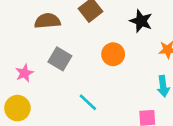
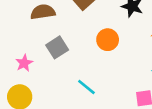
gray square: (60, 59) -> (57, 47), turned 30

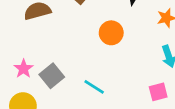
gray square: (57, 47) -> (52, 76), moved

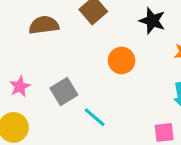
gray square: (52, 76) -> (64, 91), moved

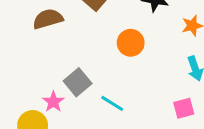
pink star: (20, 87) -> (53, 102), moved

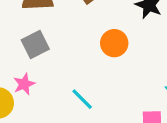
gray square: (78, 82) -> (35, 44), moved

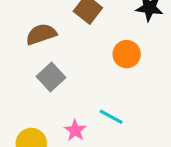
pink star: (24, 84) -> (75, 130), moved

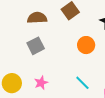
cyan line: (111, 117) -> (82, 83), moved

